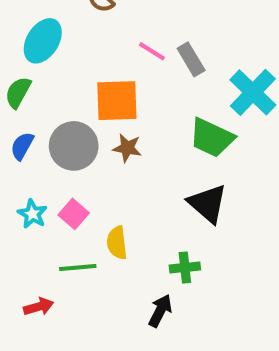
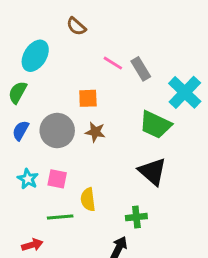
orange square: (117, 101) -> (88, 98), size x0.6
pink square: (74, 214) -> (57, 179), turned -30

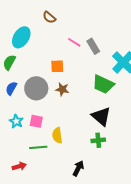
green cross: (136, 217) -> (98, 140), moved

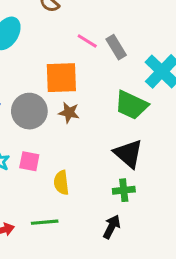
orange square: (57, 66) -> (61, 78), size x1.6
green line: (38, 147) -> (45, 222), moved
black arrow: (78, 168) -> (112, 227), moved

